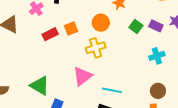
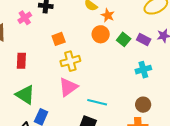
orange circle: (101, 23) -> (101, 34), moved
red rectangle: (50, 34) -> (21, 61), moved, turned -63
yellow cross: (96, 48) -> (70, 61), moved

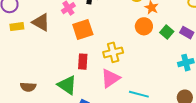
orange square: (59, 39) -> (83, 29), moved, size x1.5
red rectangle: (21, 61) -> (83, 62), moved

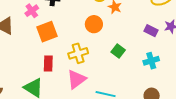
orange circle: (144, 26) -> (94, 24), moved
green square: (167, 32) -> (118, 51), moved

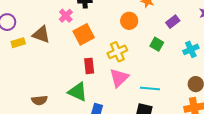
purple rectangle: (151, 31) -> (173, 22), moved, turned -56

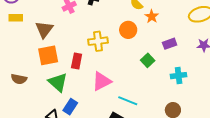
brown triangle: (41, 34) -> (44, 29), moved, turned 30
orange square: (84, 34) -> (48, 55), moved
yellow cross: (117, 52) -> (98, 41), moved

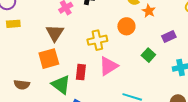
brown triangle: (44, 29) -> (55, 33), moved
red rectangle: (77, 61) -> (81, 72), moved
pink triangle: (102, 81) -> (108, 66), moved

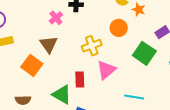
green square: (148, 55) -> (144, 53), size x1.6
orange square: (49, 59) -> (32, 65), moved, turned -30

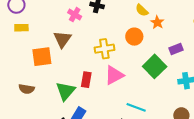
pink cross: (56, 18) -> (75, 15), turned -32
orange square: (32, 65) -> (42, 57), turned 35
green triangle: (62, 95) -> (66, 91), turned 30

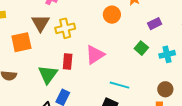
yellow cross: (104, 49) -> (65, 28), moved
green square: (155, 66) -> (141, 48), moved, size x0.6

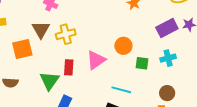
orange circle: (112, 15) -> (123, 46), moved
purple rectangle: (155, 24) -> (167, 28), moved, size x1.5
green square: (141, 48) -> (142, 63), moved, turned -32

